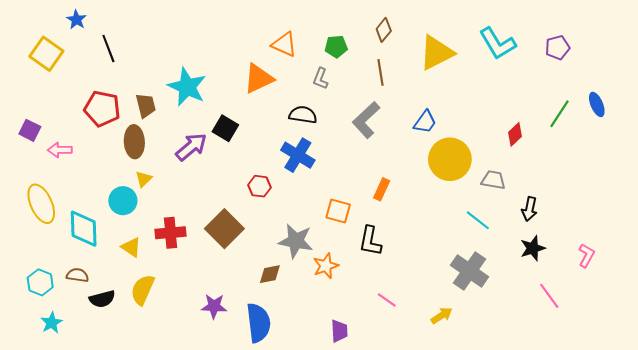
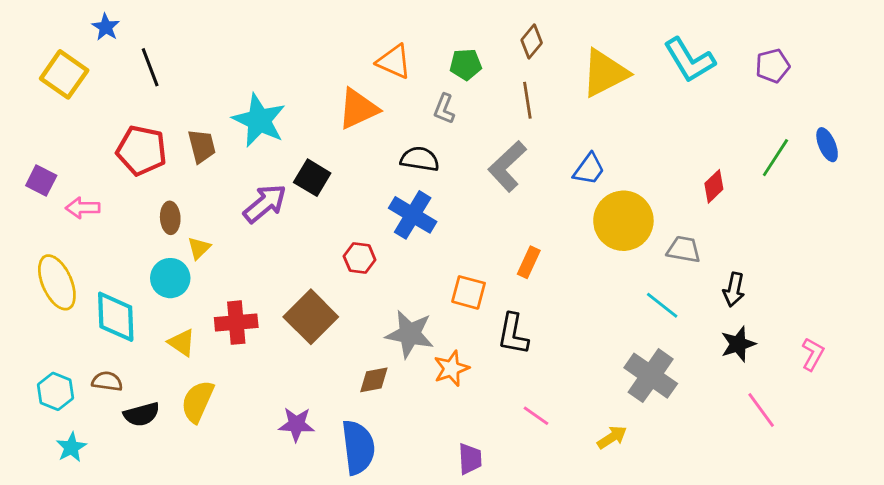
brown ellipse: (134, 142) -> (170, 218), moved, size x0.7

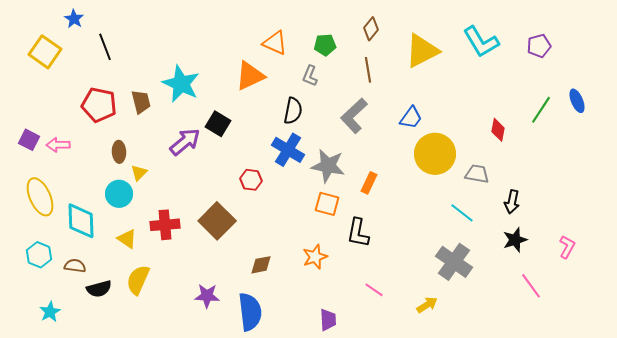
black semicircle: (420, 159) -> (293, 111), turned 92
purple square: (41, 181) -> (29, 140), moved
red diamond: (714, 186) -> (498, 130), turned -35
gray star: (410, 334) -> (328, 166), moved
cyan hexagon: (55, 391) -> (39, 255), moved

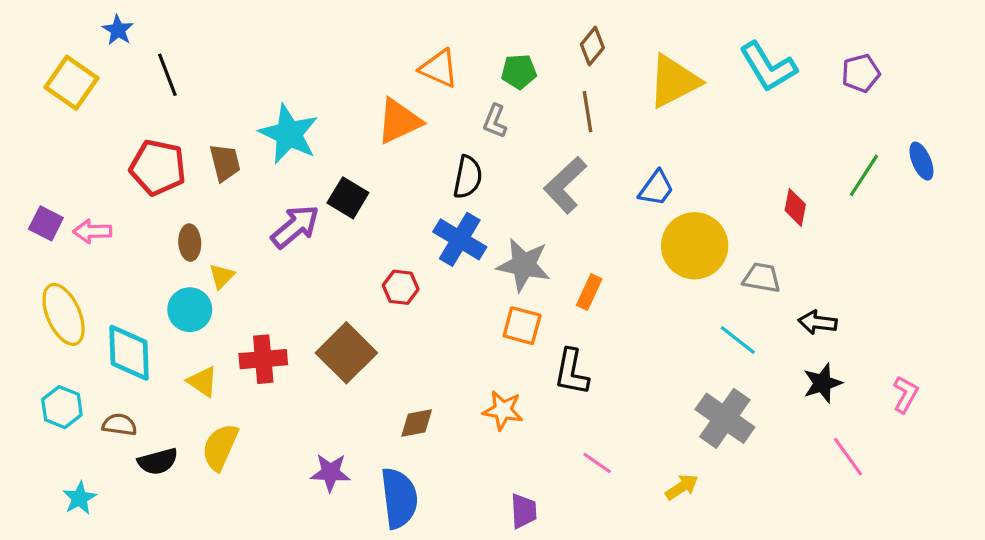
black arrow: (512, 202) -> (818, 322), turned 85
orange star: (315, 257) -> (503, 410), turned 30

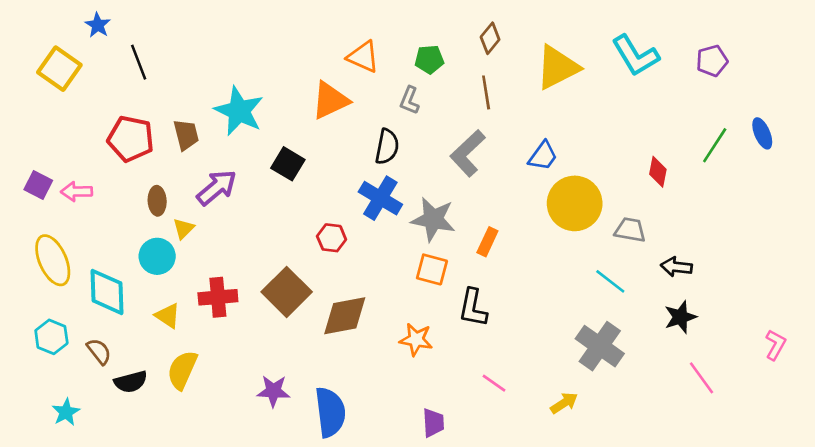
purple arrow: (295, 227) -> (217, 188), moved
pink L-shape: (905, 394) -> (775, 345), moved
brown diamond: (417, 423) -> (345, 316), moved, size x1.6
brown semicircle: (119, 425) -> (99, 351), turned 44

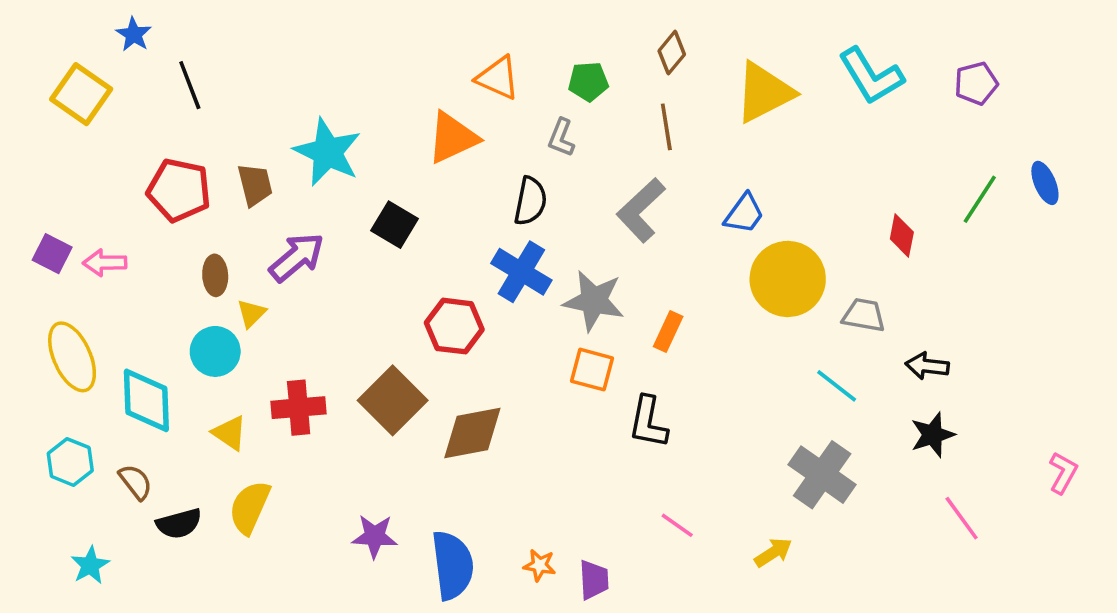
red hexagon: (332, 238) -> (454, 326), size x1.4
orange star: (416, 340) -> (539, 565), moved, size x0.7

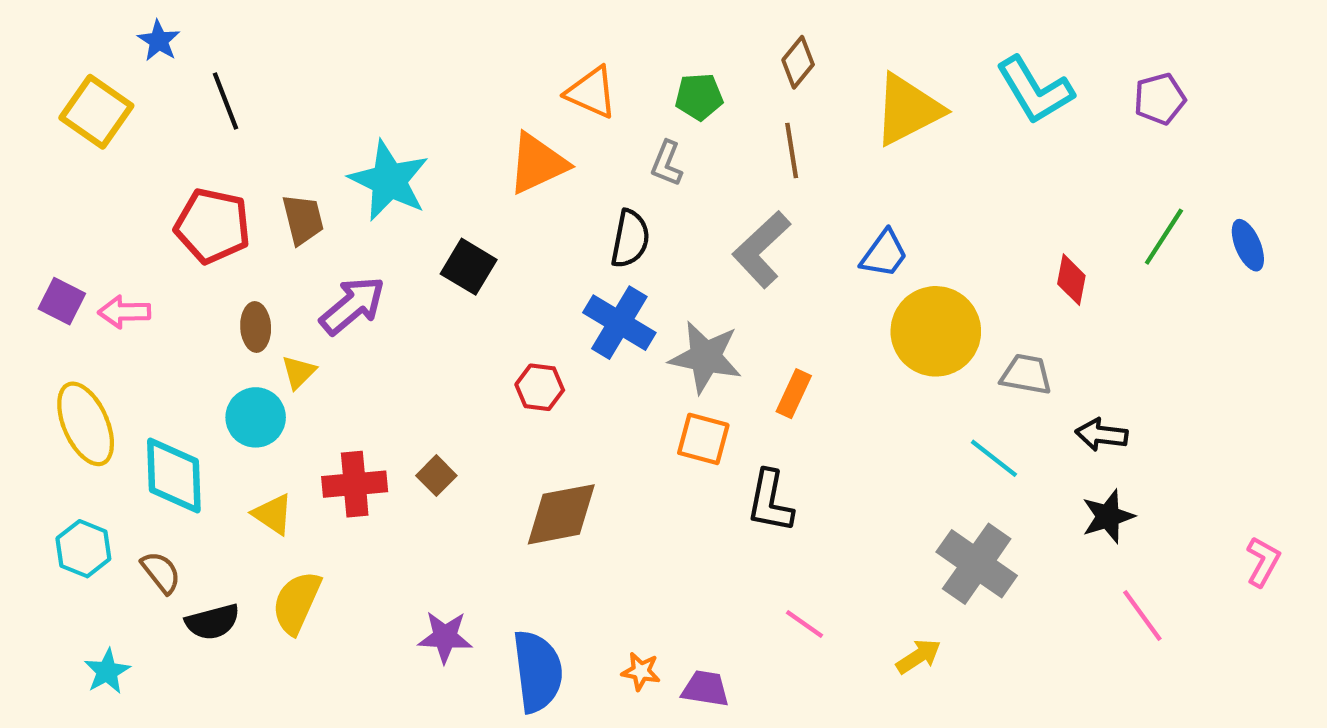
blue ellipse: (1045, 183) -> (1248, 245), moved
red hexagon: (454, 326) -> (540, 387), size x0.7
brown square: (393, 400) -> (436, 476), moved, size x0.5
purple trapezoid: (594, 580) -> (705, 689), turned -78

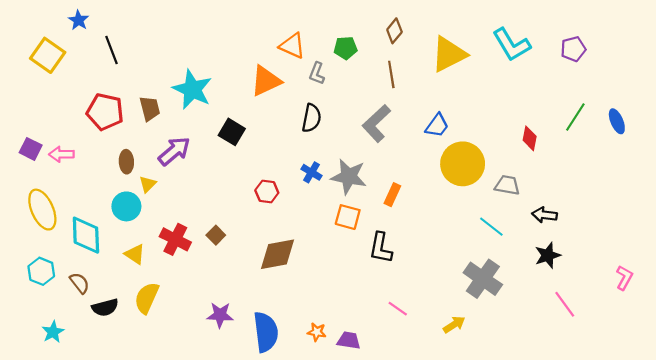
gray L-shape: (667, 163) -> (317, 73), moved
blue cross: (619, 323) -> (312, 172), moved, size x0.6
red cross: (355, 484) -> (175, 239), turned 32

